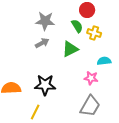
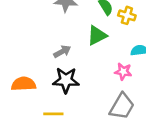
gray arrow: (42, 43) -> (62, 52), moved
yellow line: (35, 112) -> (53, 114), turned 63

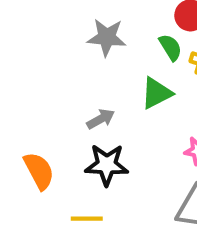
orange semicircle: (24, 84) -> (39, 171), turned 65

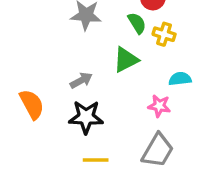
orange semicircle: (39, 171) -> (32, 104), moved
yellow line: (87, 219) -> (96, 160), moved

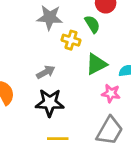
yellow cross: (164, 34) -> (71, 40), moved
green triangle: (126, 60) -> (96, 64), moved

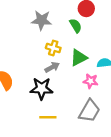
yellow cross: (71, 40) -> (53, 48), moved
gray arrow: (46, 72) -> (52, 67), moved

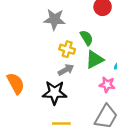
green semicircle: (76, 26) -> (87, 38), moved

